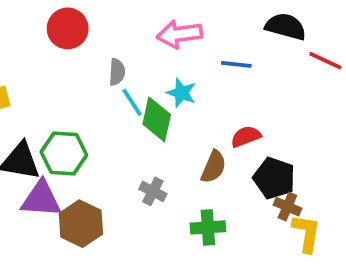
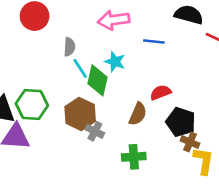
brown hexagon: (81, 224) -> (80, 114), moved

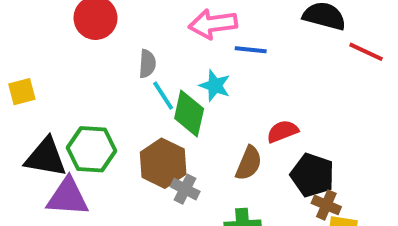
blue line: (154, 42) -> (251, 50), moved

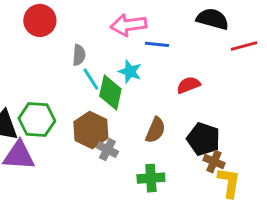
red line: (366, 52) -> (244, 46), turned -40
red semicircle: (283, 131) -> (188, 85), moved

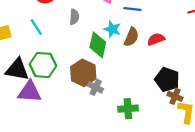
cyan line: (91, 79) -> (36, 27), moved
brown semicircle: (155, 130) -> (131, 37), moved

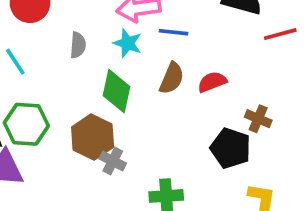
cyan star: (112, 29) -> (128, 43), moved
brown cross: (175, 96) -> (258, 119), moved

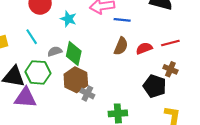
red line: (280, 34) -> (170, 43), moved
cyan star: (128, 43) -> (68, 19), moved
gray semicircle: (78, 45) -> (55, 51), moved, turned -112
green diamond: (116, 91) -> (74, 54), moved

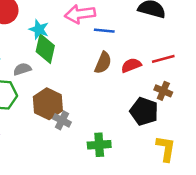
green diamond: (74, 54) -> (45, 49), moved

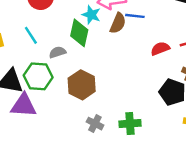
cyan star: (39, 29) -> (91, 15), moved
brown semicircle: (103, 63) -> (118, 23), moved
gray cross: (62, 120) -> (95, 124), moved

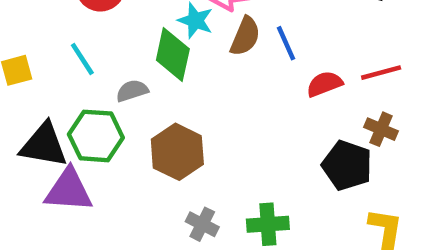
blue line: (135, 16) -> (286, 43), moved, turned 60

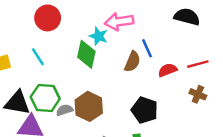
brown semicircle: (245, 36) -> (132, 62), moved
gray semicircle: (132, 91) -> (65, 110), moved
black pentagon: (347, 165) -> (145, 110), moved

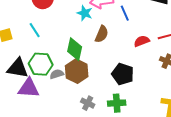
blue line: (147, 48) -> (125, 13), moved
green diamond: (86, 54) -> (75, 49), moved
brown semicircle: (132, 62) -> (102, 34), moved

